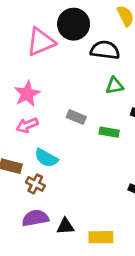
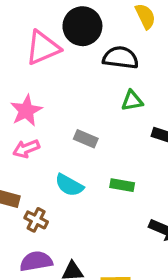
green rectangle: (109, 132) -> (122, 185), moved
cyan semicircle: (46, 158) -> (69, 185), moved

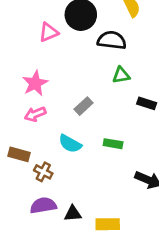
pink triangle: (43, 48) -> (49, 32), size x0.7
gray rectangle: (86, 139) -> (84, 106), turned -66

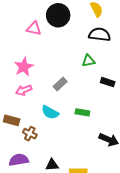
pink triangle: (49, 32) -> (34, 28), turned 35
black semicircle: (112, 40) -> (100, 34), moved
purple semicircle: (43, 205) -> (19, 160), moved

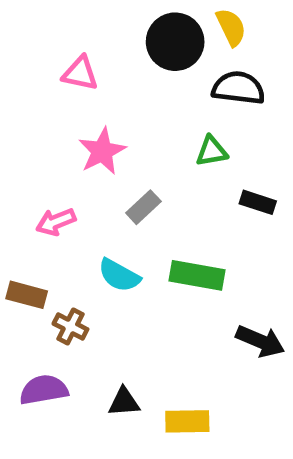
black circle: (58, 15) -> (175, 42), moved
pink star: (24, 67) -> (102, 151), moved
green rectangle: (82, 112) -> (197, 275), size x1.5

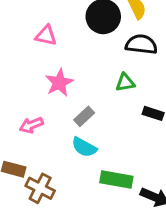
cyan semicircle: (119, 275) -> (84, 147), moved
green rectangle: (197, 275) -> (116, 179), moved
brown cross: (70, 326) -> (40, 188), size x1.4

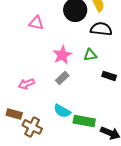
pink star: (59, 83) -> (62, 55), moved
cyan semicircle: (84, 147) -> (62, 111), moved

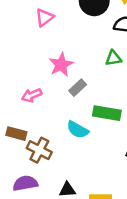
pink triangle: (36, 23) -> (44, 17), turned -49
pink star: (62, 55) -> (61, 65), moved
green rectangle: (84, 121) -> (107, 113), moved

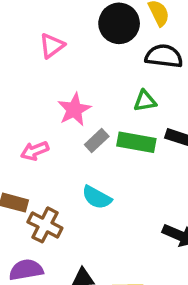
green rectangle: (107, 113) -> (136, 142), moved

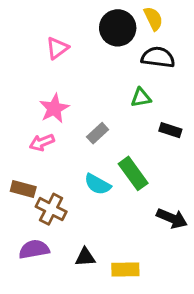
pink star: (74, 110) -> (54, 108), moved
green rectangle: (136, 142) -> (133, 173), moved, turned 44

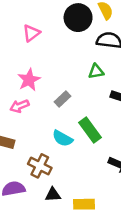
brown cross: (51, 209) -> (40, 166), moved

